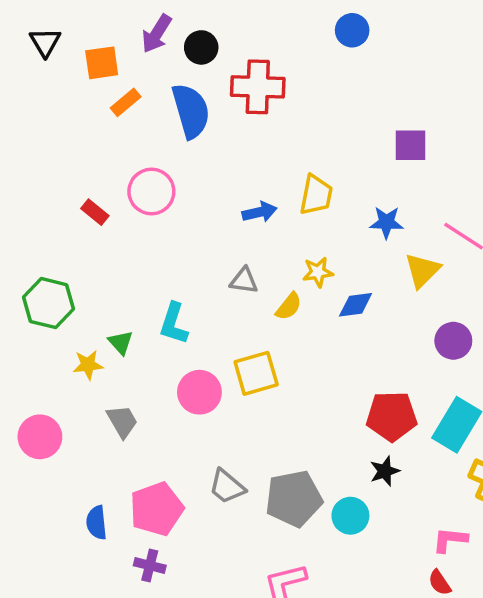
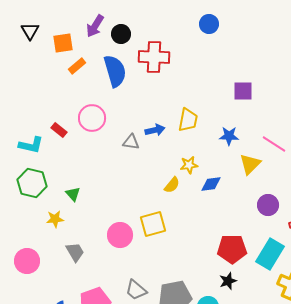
gray triangle: (244, 281) -> (131, 142), moved
cyan L-shape: (174, 324) -> (31, 145), moved, turned -95
green triangle: (121, 342) -> (73, 194), moved

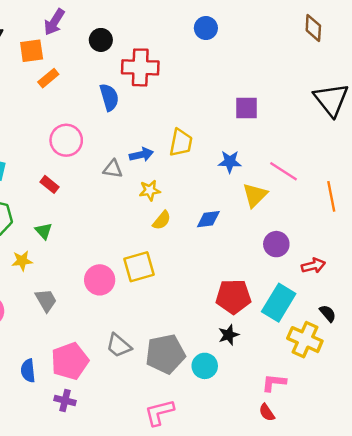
purple arrow: (95, 26) -> (54, 22), moved
blue semicircle: (115, 71) -> (109, 97), moved, size x0.7
red rectangle: (59, 130) -> (49, 184), moved
yellow star: (189, 165) -> (150, 190), moved

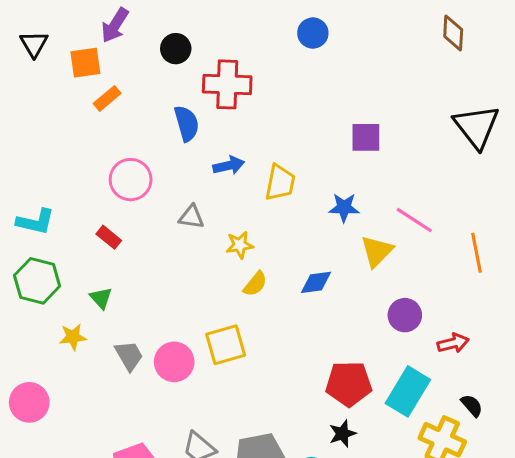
blue arrow: (141, 155) -> (229, 165), moved
gray trapezoid: (46, 300) -> (129, 356), moved

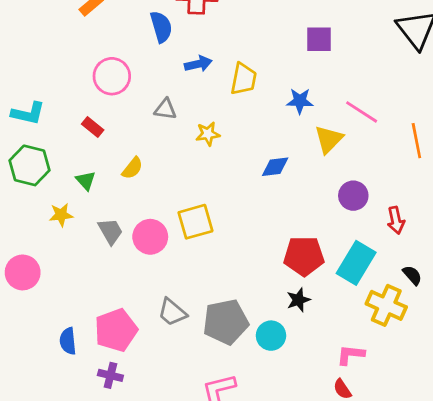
yellow semicircle: (255, 284) -> (132, 168), moved
red arrow: (453, 343) -> (396, 220), turned 92

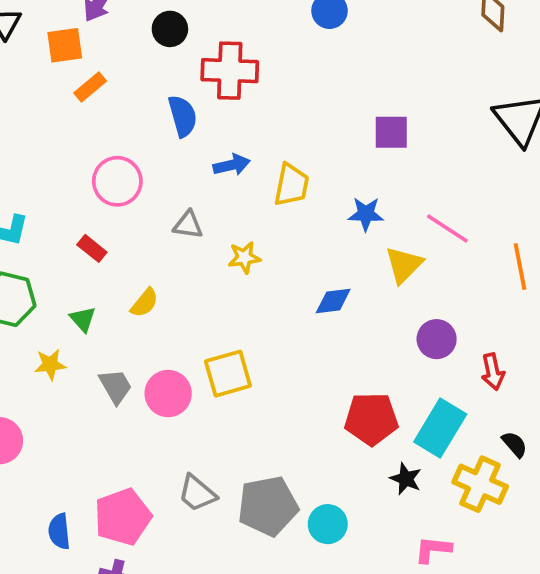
black star: (298, 300) -> (406, 479), moved, turned -30

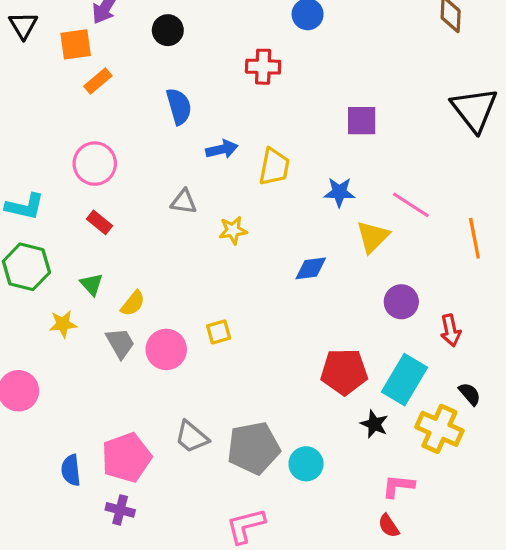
red cross: (230, 71) -> (263, 67), moved, size x0.7
pink circle: (117, 181) -> (95, 164), moved
yellow semicircle: (145, 303) -> (133, 303), moved
yellow square: (228, 374) -> (219, 332), size x0.6

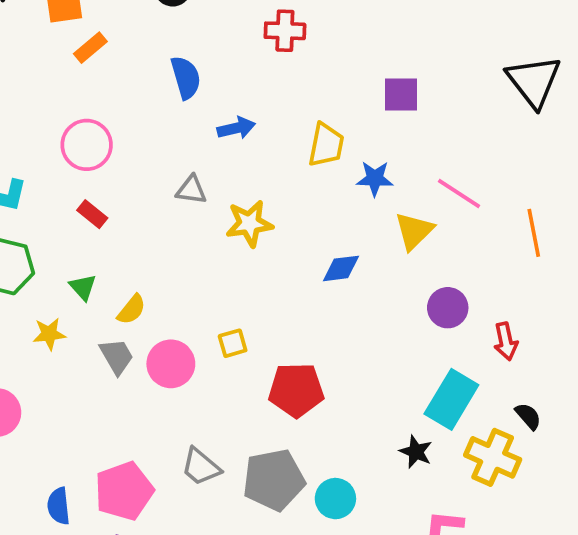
yellow trapezoid: (274, 167) -> (326, 145), moved
yellow star: (233, 230) -> (249, 223), size x1.4
red pentagon: (344, 372) -> (296, 390), moved

